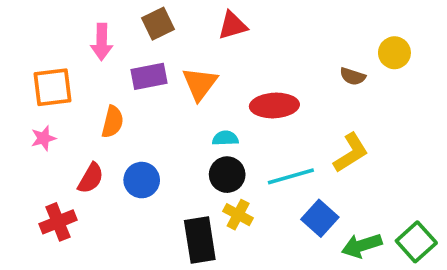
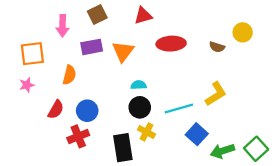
red ellipse: (274, 105) -> (171, 44), moved
red cross: (58, 222) -> (78, 136), moved

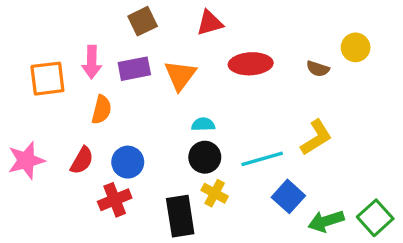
pink arrow: (63, 26) -> (92, 62), moved
pink star: (27, 85) -> (26, 160), moved, size x1.6

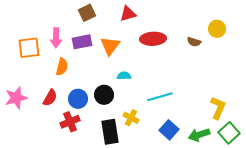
yellow L-shape: (316, 138) -> (218, 108), moved, turned -35
black circle: (205, 157) -> (104, 95), moved
blue square: (288, 196) -> (169, 130), moved

